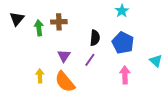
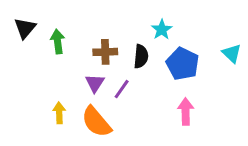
cyan star: (122, 11) -> (162, 30), moved
brown cross: (59, 22) -> (105, 52), moved
purple line: (90, 60) -> (122, 89), moved
cyan triangle: (156, 61) -> (232, 53), moved

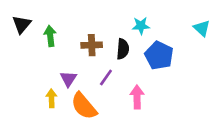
cyan star: (162, 30) -> (141, 26), turned 30
cyan triangle: (232, 53) -> (202, 28), moved
purple triangle: (95, 83) -> (68, 79), moved
pink arrow: (186, 111) -> (137, 97), moved

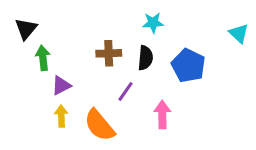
cyan star: (141, 26) -> (153, 23), moved
green arrow: (50, 36) -> (43, 58), moved
purple triangle: (68, 79) -> (61, 85), moved, turned 30

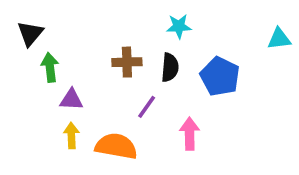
cyan triangle: (239, 33) -> (279, 39), turned -50
purple triangle: (61, 85) -> (71, 100), turned 30
orange semicircle: (100, 125) -> (116, 146), turned 140

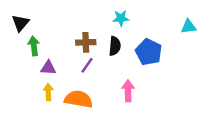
purple line: (147, 107) -> (87, 65), moved

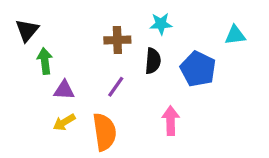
cyan triangle: (189, 27) -> (235, 35), moved
brown cross: (86, 42) -> (117, 40), moved
yellow arrow: (48, 92) -> (64, 122), turned -119
orange semicircle: (78, 99) -> (104, 132), turned 72

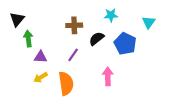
cyan star: (161, 24) -> (111, 15), moved
cyan triangle: (235, 35) -> (149, 22), turned -48
black semicircle: (153, 61) -> (97, 39), turned -133

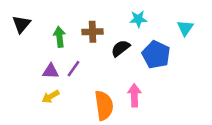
green arrow: (28, 39) -> (59, 37), moved
purple line: (73, 55) -> (73, 69), moved
orange semicircle: (66, 83) -> (104, 105), moved

